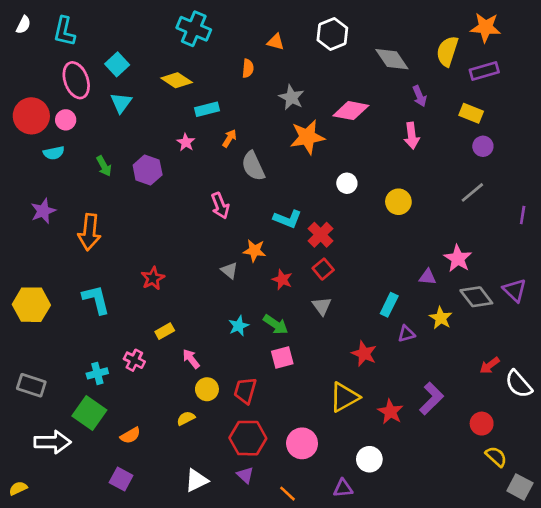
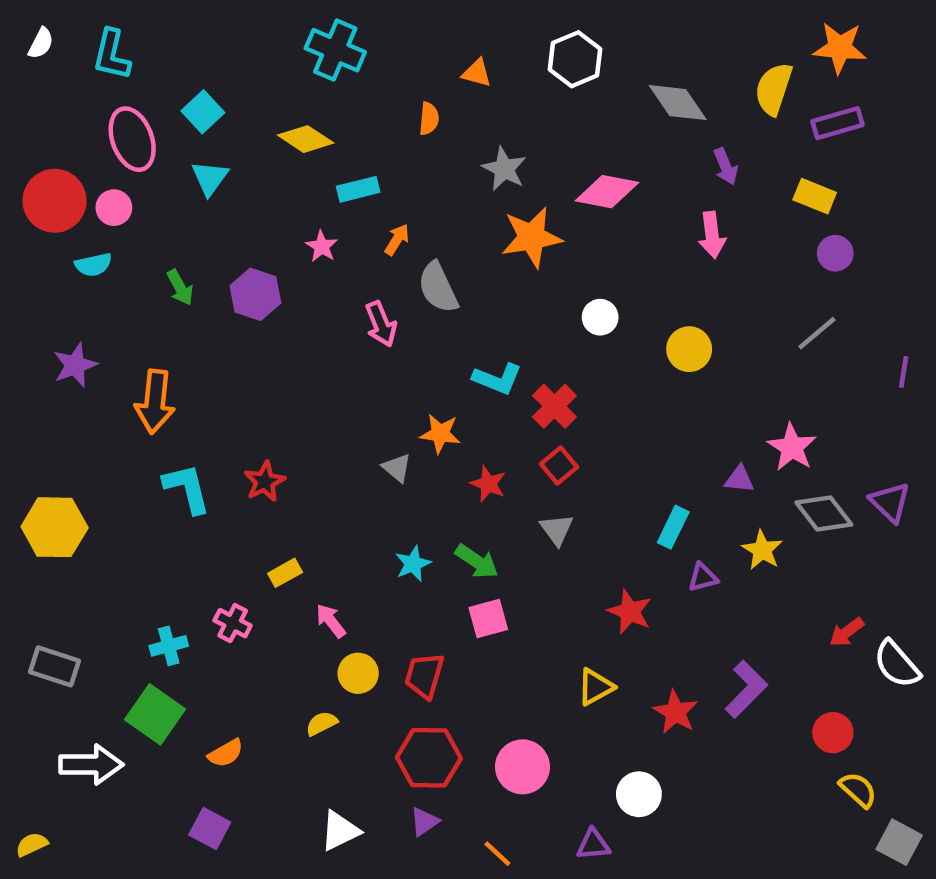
pink arrow: (220, 206) -> (381, 324), moved
cyan L-shape: (96, 299) -> (187, 488), moved
yellow triangle: (344, 397) -> (596, 687), size x0.7
purple triangle: (245, 475) -> (424, 822), turned 42

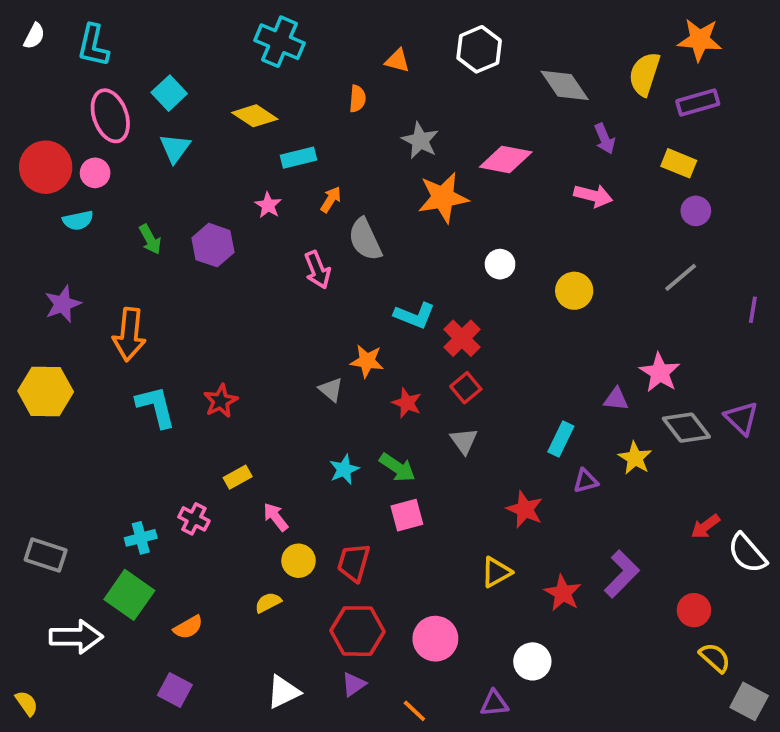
pink arrow: (712, 235) -> (593, 196), turned -69
yellow hexagon: (55, 527) -> (46, 391), moved
yellow semicircle: (32, 844) -> (27, 703), turned 80

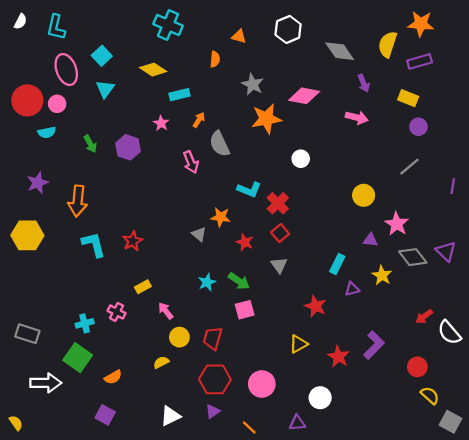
yellow circle: (574, 291) -> (364, 195), moved

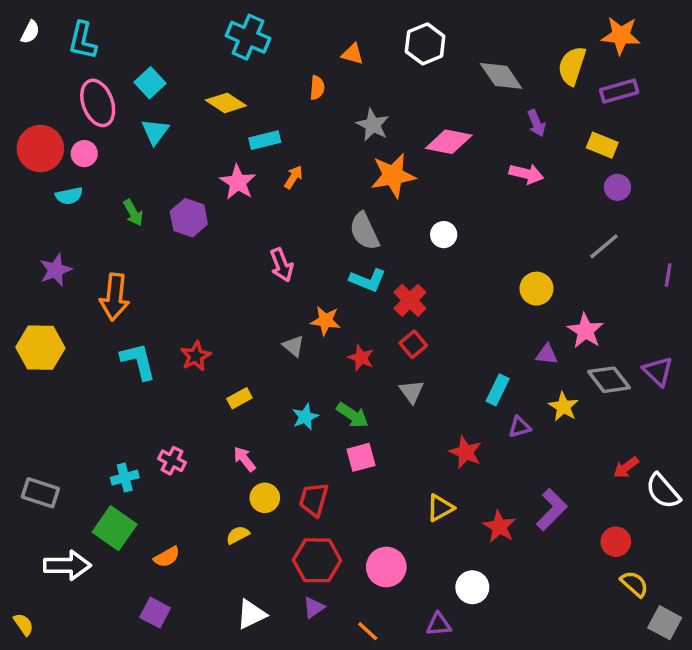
pink star: (161, 123) -> (238, 182), size x1.5
gray semicircle: (219, 144) -> (364, 231), moved
pink arrow: (191, 162) -> (282, 265), moved
yellow rectangle: (143, 287) -> (239, 398), moved

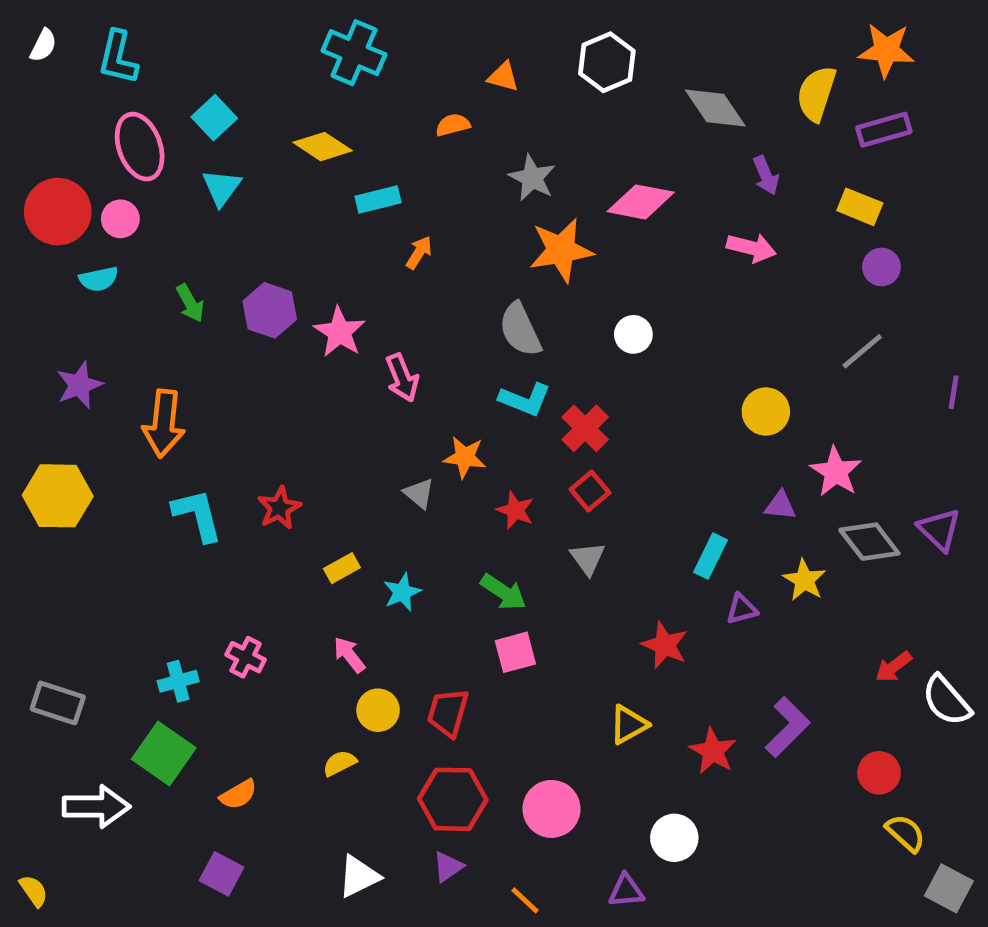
orange semicircle: (317, 88) -> (453, 125), turned -110
pink star: (238, 182) -> (340, 332), moved
cyan star: (305, 417) -> (402, 592), moved

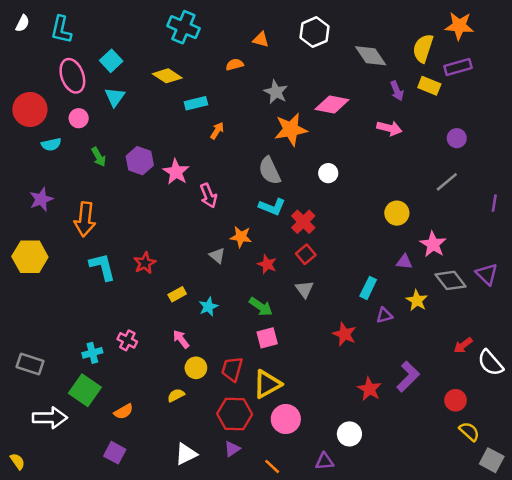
yellow rectangle: (860, 207) -> (429, 86), moved
pink circle: (120, 219) -> (79, 118), moved
yellow triangle: (629, 725) -> (267, 384), moved, size x1.4

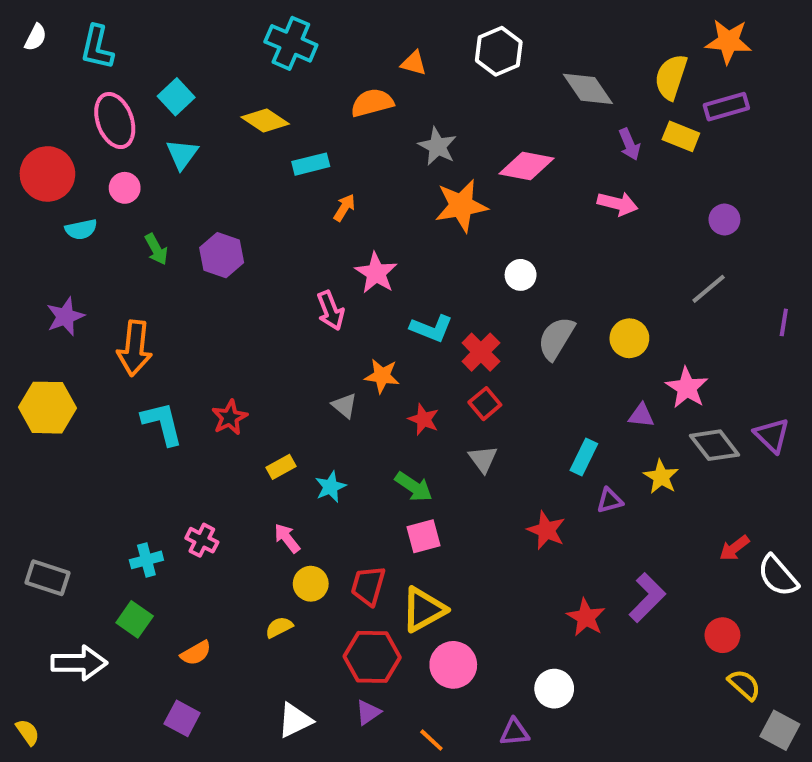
orange semicircle: (235, 65) -> (372, 103), size x1.5
gray semicircle: (270, 171) -> (556, 338), moved, turned 56
pink star: (176, 172) -> (376, 273), moved
green square: (85, 390) -> (135, 619), size x0.7

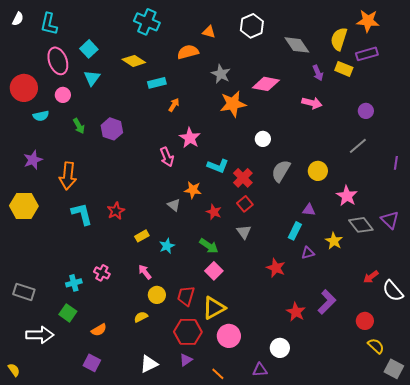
purple triangle: (641, 415) -> (309, 210), moved
pink square: (424, 536) -> (214, 271), turned -30

